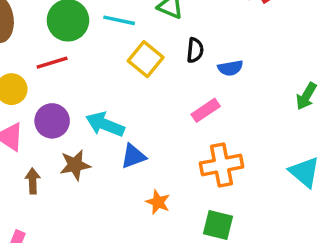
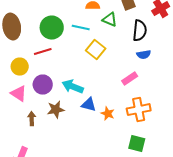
black semicircle: (195, 50) -> (140, 31), moved, size x1.5
blue triangle: (133, 156) -> (89, 105), turned 35
orange star: (158, 202) -> (108, 114), moved

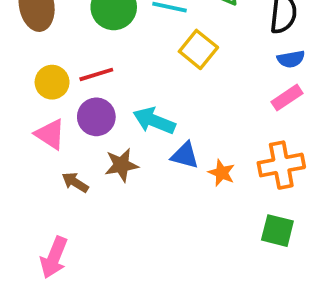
red line: (43, 52) -> (96, 74), moved
pink rectangle: (130, 79) -> (287, 98), moved
brown arrow: (32, 119) -> (75, 182), turned -56

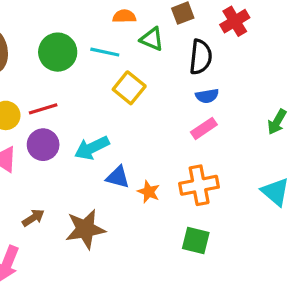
cyan arrow: (154, 121) -> (92, 148), turned -48
brown star: (121, 165) -> (85, 229), moved, size x1.4
brown arrow: (75, 182) -> (33, 218), moved, turned 115

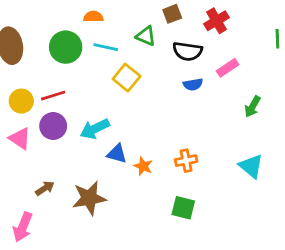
orange semicircle: (124, 16) -> (93, 17), moved
black semicircle: (201, 57) -> (187, 51), turned 92
pink rectangle: (204, 128) -> (228, 68), moved
orange cross: (199, 185) -> (186, 161), size x0.7

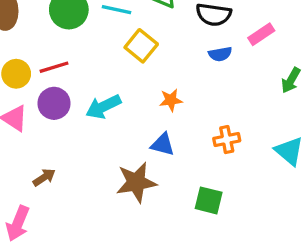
blue triangle: (117, 154) -> (163, 144), moved
orange cross: (186, 161) -> (227, 140), moved
orange star: (143, 166) -> (171, 100), moved, turned -30
brown star: (89, 198) -> (136, 182), moved

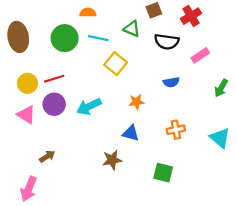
blue semicircle: (220, 54) -> (171, 82), moved
brown star: (136, 182) -> (112, 160), size x0.7

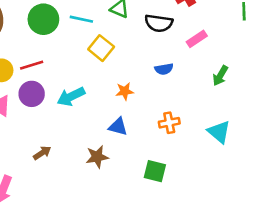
brown arrow: (47, 156) -> (42, 153), moved

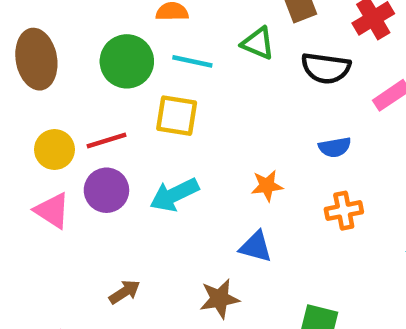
yellow square: (101, 48) -> (177, 116), moved, turned -30
orange cross: (169, 123) -> (344, 211), moved

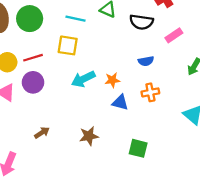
green circle: (127, 61) -> (30, 19), moved
cyan arrow: (174, 195) -> (83, 79), moved
blue triangle: (256, 247) -> (120, 102), moved

